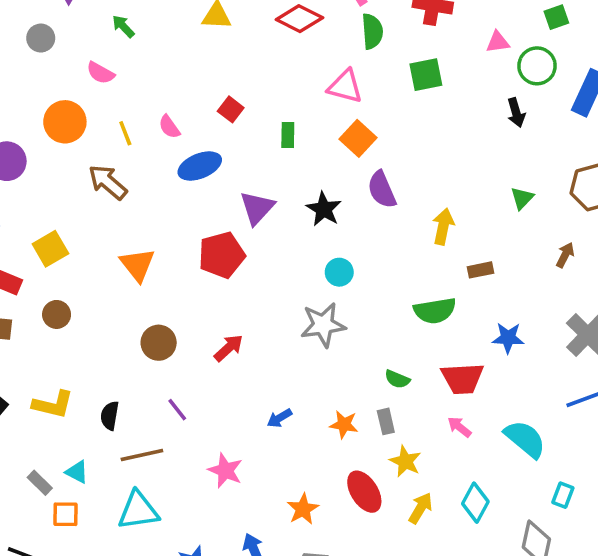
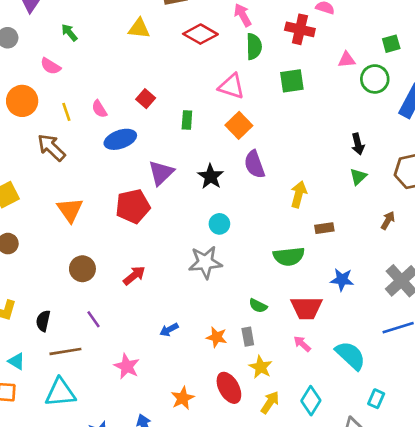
black arrow: (516, 113) -> (358, 144), moved

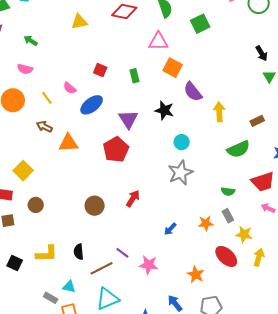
brown arrow: (51, 147) -> (44, 127), size x0.7
yellow arrow: (299, 194) -> (219, 112), moved
orange triangle: (70, 210) -> (68, 143), moved, turned -40
purple line: (93, 319) -> (122, 253), moved

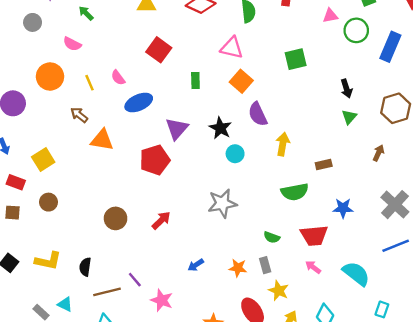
green square: (200, 24) -> (296, 59), moved
red square: (100, 70) -> (159, 50), moved, size x1.5
cyan circle: (182, 142) -> (235, 154), moved

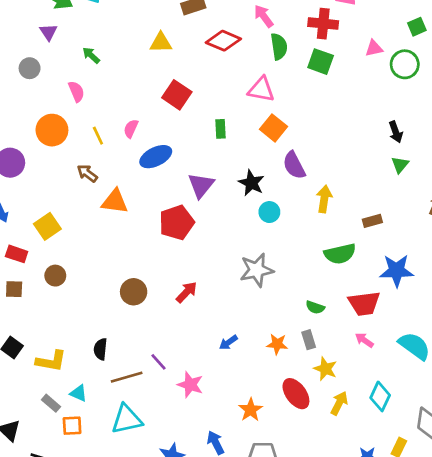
pink semicircle: (72, 44) -> (76, 91), turned -138
green square: (296, 59) -> (321, 62), moved, turned 35
pink semicircle: (118, 78) -> (131, 129), turned 63
blue star: (343, 208) -> (397, 271), size x1.4
yellow L-shape: (48, 261) -> (51, 361), moved

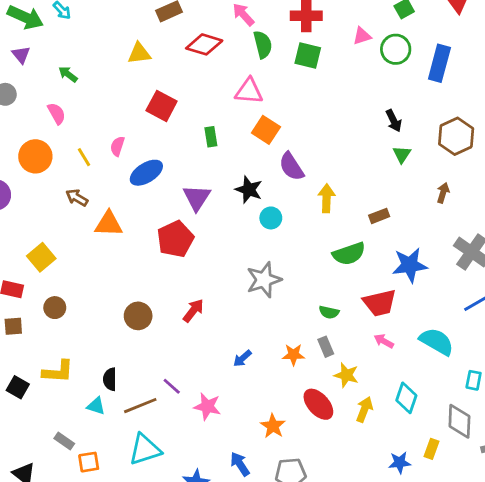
yellow L-shape: (51, 361) -> (58, 372), moved
cyan triangle: (79, 393) -> (96, 406), moved

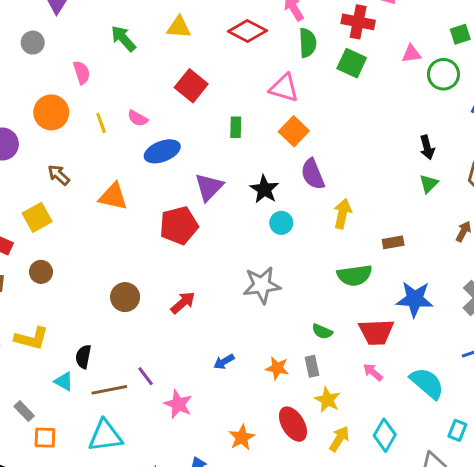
green arrow: (68, 74) -> (123, 39), moved, size x1.4
pink semicircle: (117, 146) -> (138, 118), turned -90
brown arrow: (77, 198) -> (59, 175), moved

